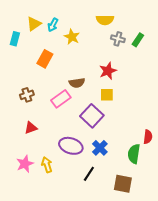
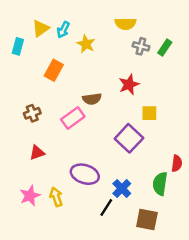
yellow square: (107, 95) -> (149, 113), moved
purple square: (92, 116) -> (129, 138), moved
blue cross: (100, 148) -> (122, 188), moved

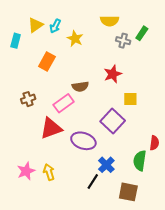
green rectangle: (165, 48) -> (142, 33), moved
red triangle: (37, 153) -> (51, 128), moved, size x1.6
purple ellipse: (85, 174) -> (83, 141), moved

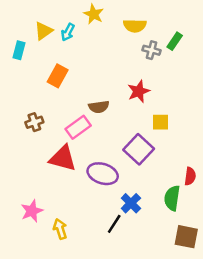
yellow star: (75, 39) -> (94, 14), moved
red triangle: (51, 128) -> (63, 158), turned 35
yellow arrow: (49, 172) -> (60, 229), moved
brown square: (128, 192) -> (186, 237), moved

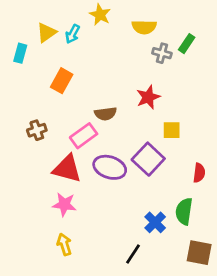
purple ellipse: (103, 174) -> (110, 167), moved
red semicircle: (190, 176) -> (199, 173), moved
blue cross: (131, 203) -> (155, 222), moved
pink star: (32, 211) -> (64, 204), moved, turned 30
black line: (114, 224) -> (133, 254), moved

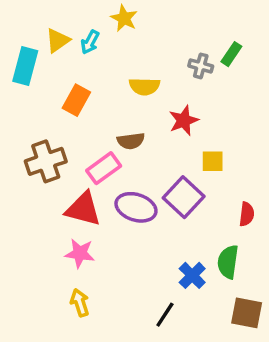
yellow semicircle: (144, 27) -> (144, 86), moved
cyan rectangle: (20, 53) -> (25, 66), size x1.5
brown cross: (37, 130) -> (46, 161), size x1.6

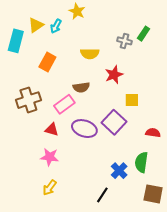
red triangle: (83, 209) -> (52, 130), size x0.6
red semicircle: (247, 214) -> (153, 133), turned -88
yellow arrow: (80, 303) -> (50, 188), turned -126

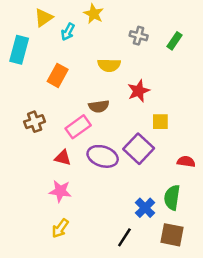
yellow triangle: (36, 25) -> (44, 18), moved
gray cross: (125, 41) -> (139, 36), moved
brown cross: (28, 100) -> (35, 122), size x0.7
brown square: (153, 194) -> (172, 235), moved

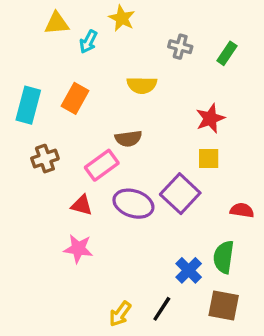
yellow triangle: (44, 18) -> (57, 23), turned 30
cyan rectangle: (19, 50) -> (28, 105), moved
red star: (139, 91) -> (210, 118), moved
yellow arrow: (60, 228) -> (120, 314), moved

